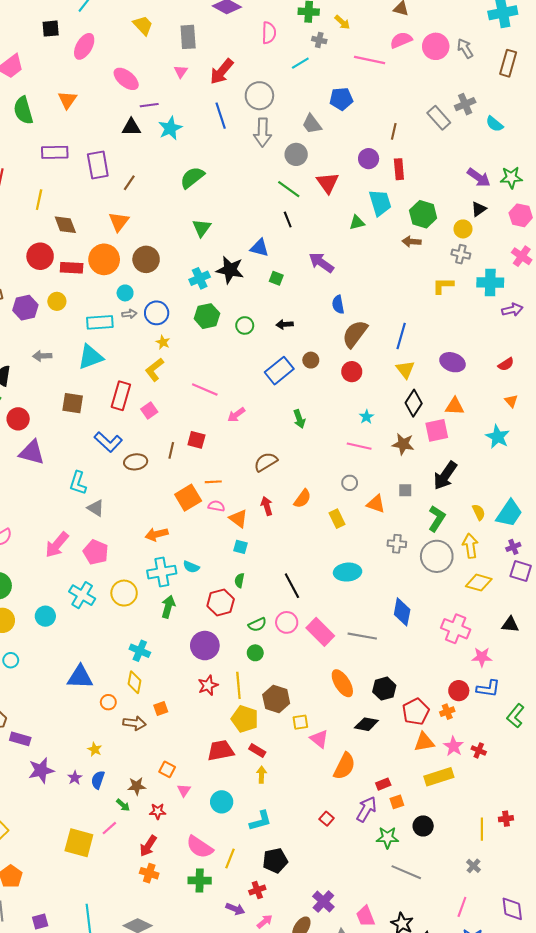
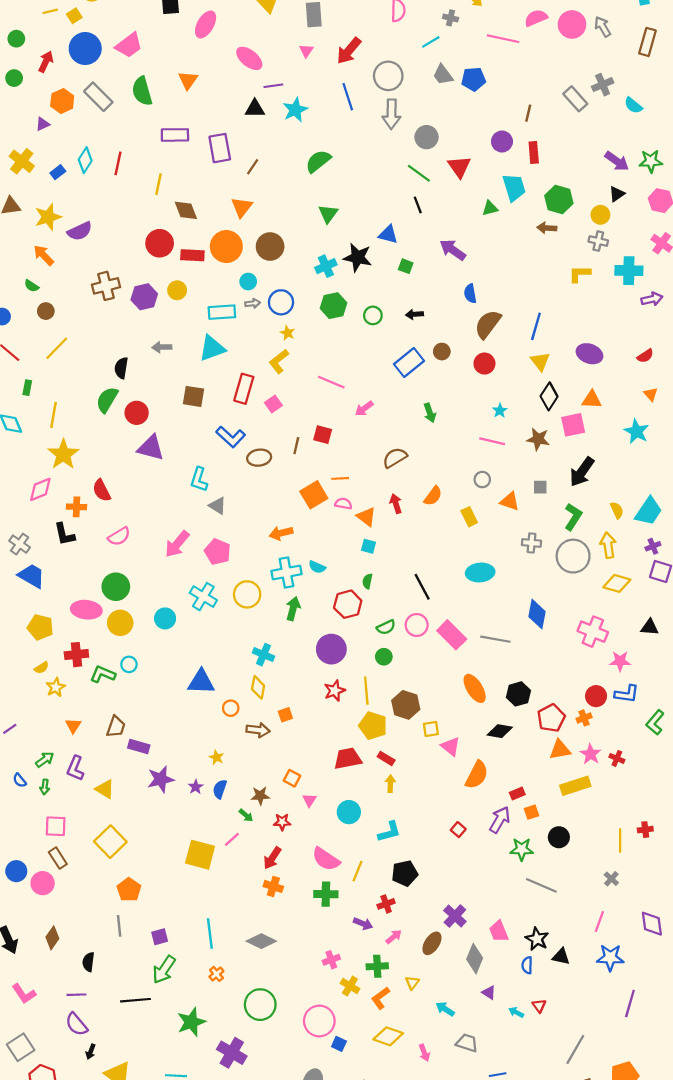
gray trapezoid: (312, 124) -> (443, 75), moved

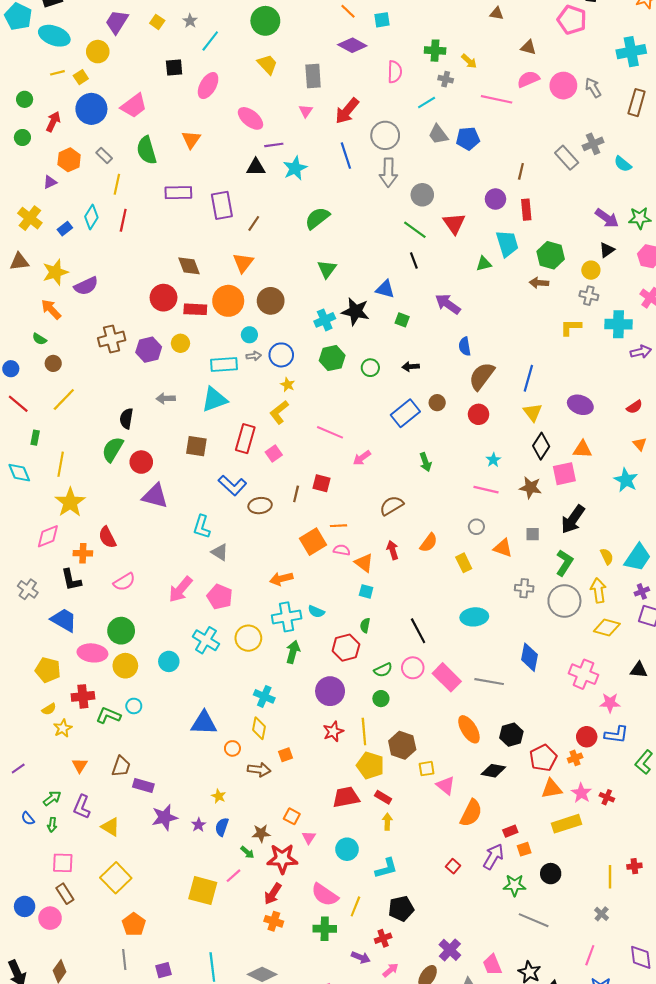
gray rectangle: (98, 97) -> (104, 156), size x0.6
yellow line: (158, 184) -> (117, 184), moved
blue trapezoid: (32, 576) -> (64, 620), moved
red star: (282, 822) -> (282, 859), size x1.8

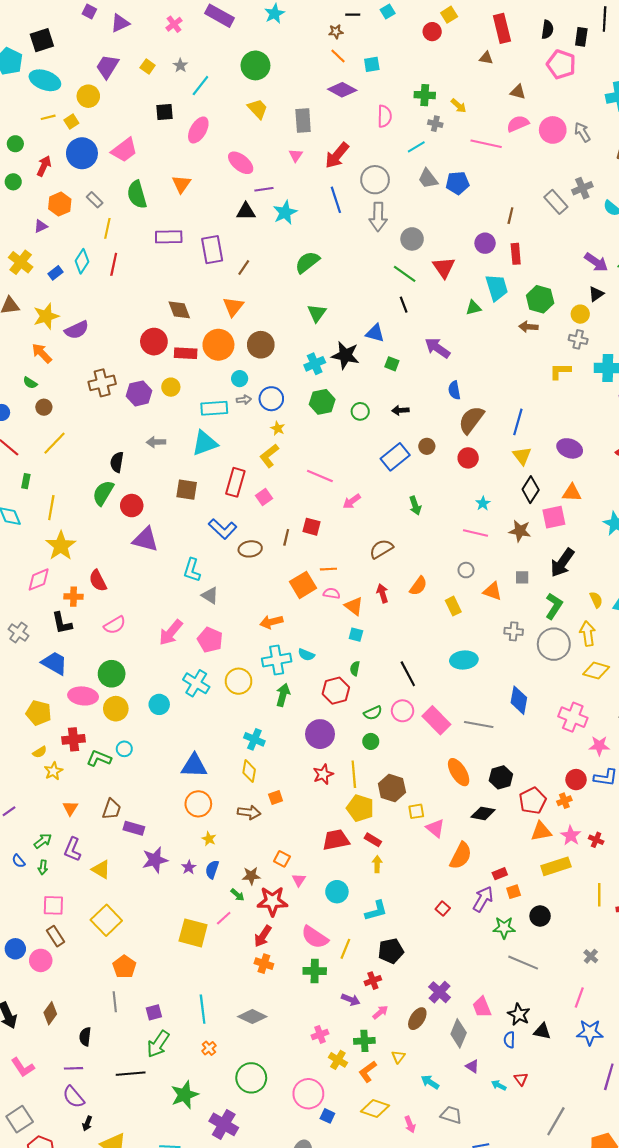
orange circle: (232, 748) -> (198, 804), moved, size x1.6
yellow line: (610, 877) -> (599, 895), moved

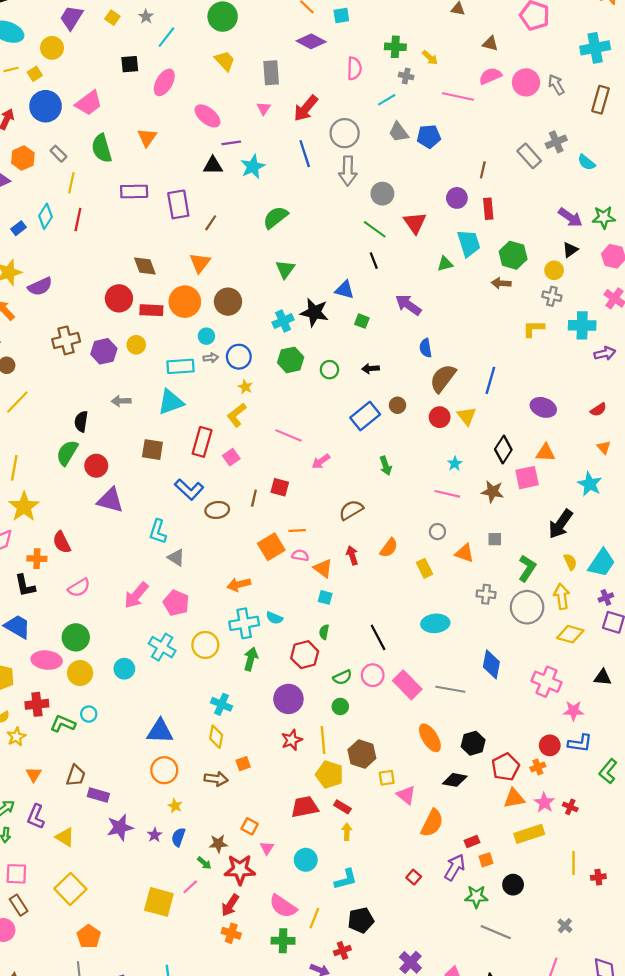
yellow triangle: (522, 456) -> (467, 416), moved
black arrow: (562, 563) -> (561, 524), moved

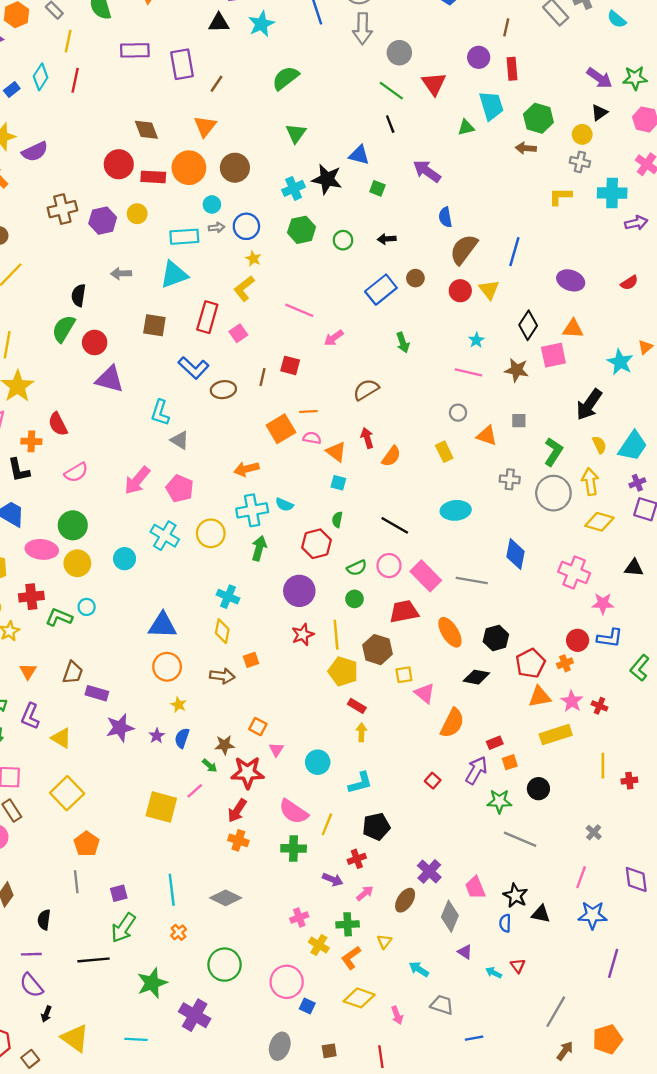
orange triangle: (604, 447) -> (645, 347), moved, turned 32
orange semicircle: (389, 548) -> (391, 456), moved
black line: (378, 637) -> (395, 525), turned -32
red trapezoid: (305, 807) -> (404, 612), moved

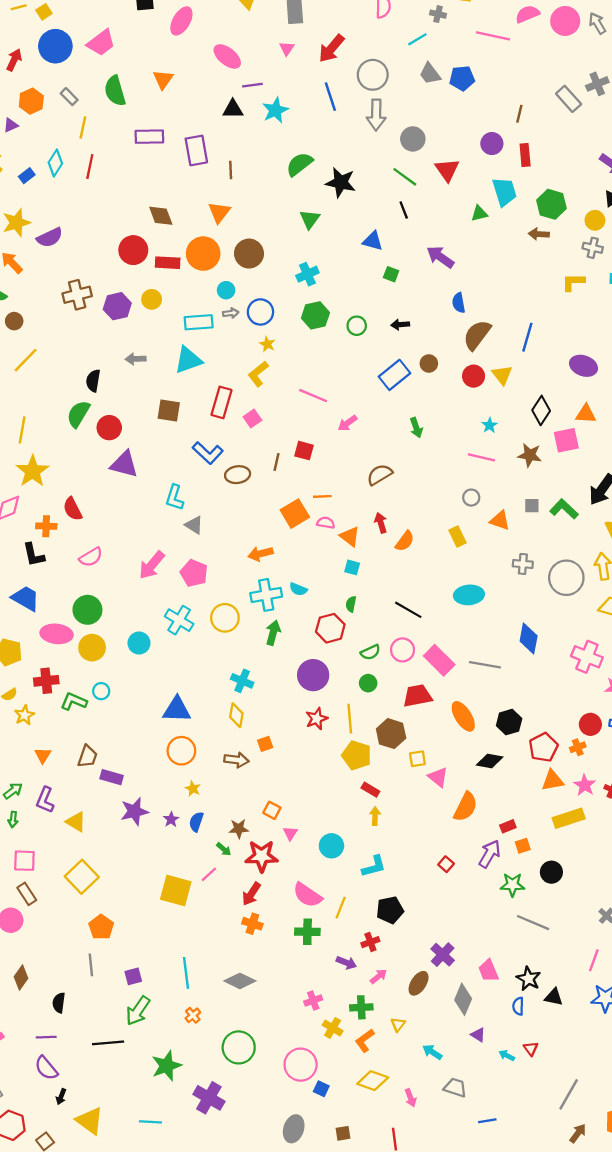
brown line: (216, 84) -> (231, 170), turned -36
black star: (327, 179) -> (341, 182), moved
green L-shape: (553, 452) -> (564, 509), moved, turned -80

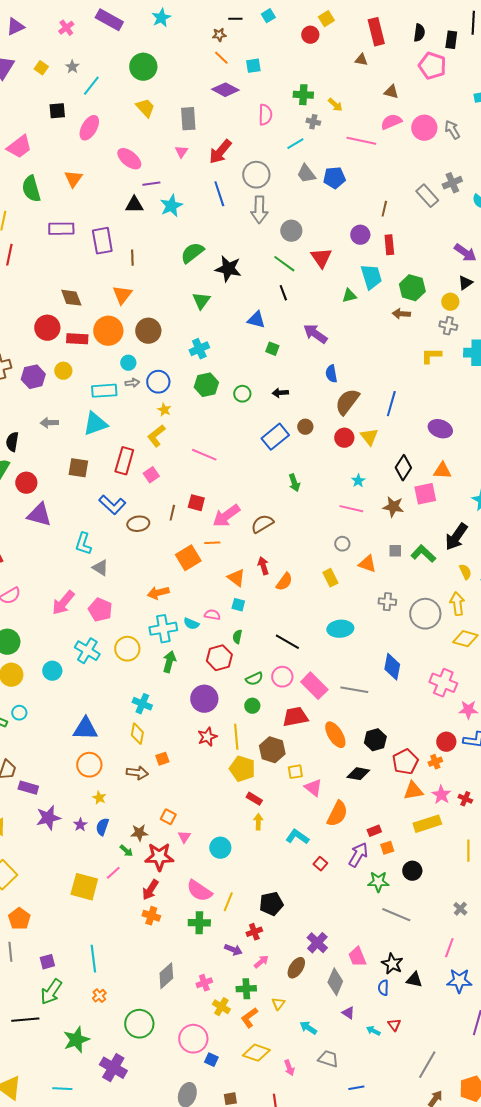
pink arrow: (348, 423) -> (226, 516), moved, size x1.6
pink semicircle: (326, 523) -> (212, 615), moved
cyan L-shape: (374, 866) -> (297, 837), moved, turned -130
gray diamond: (240, 981) -> (166, 976), moved, turned -68

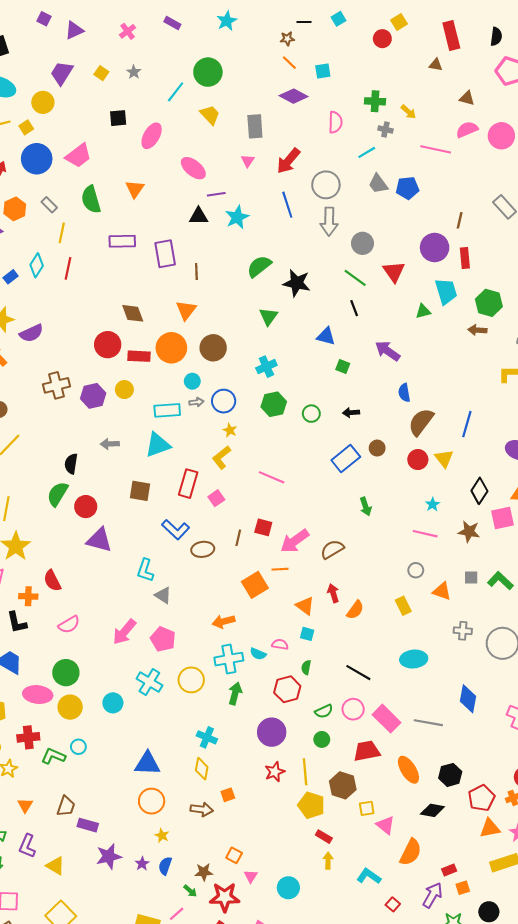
purple rectangle: (109, 20) -> (172, 23), size x0.6
cyan line: (91, 86) -> (176, 92), moved
purple circle: (360, 235) -> (435, 248), size x1.4

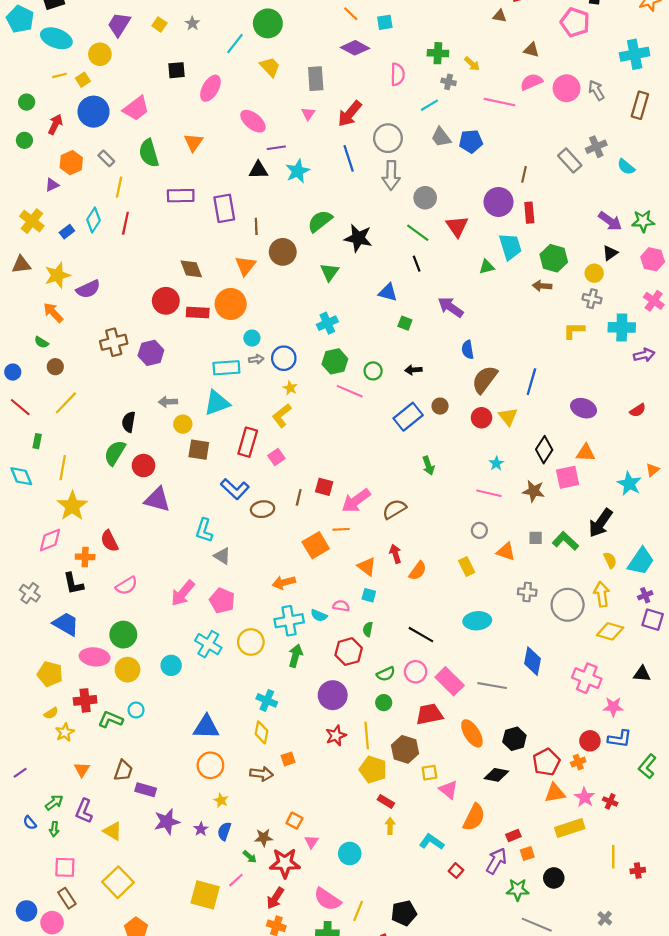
brown circle: (213, 348) -> (283, 252), moved
yellow circle: (124, 390) -> (183, 424), moved
pink line: (272, 477) -> (350, 391), moved

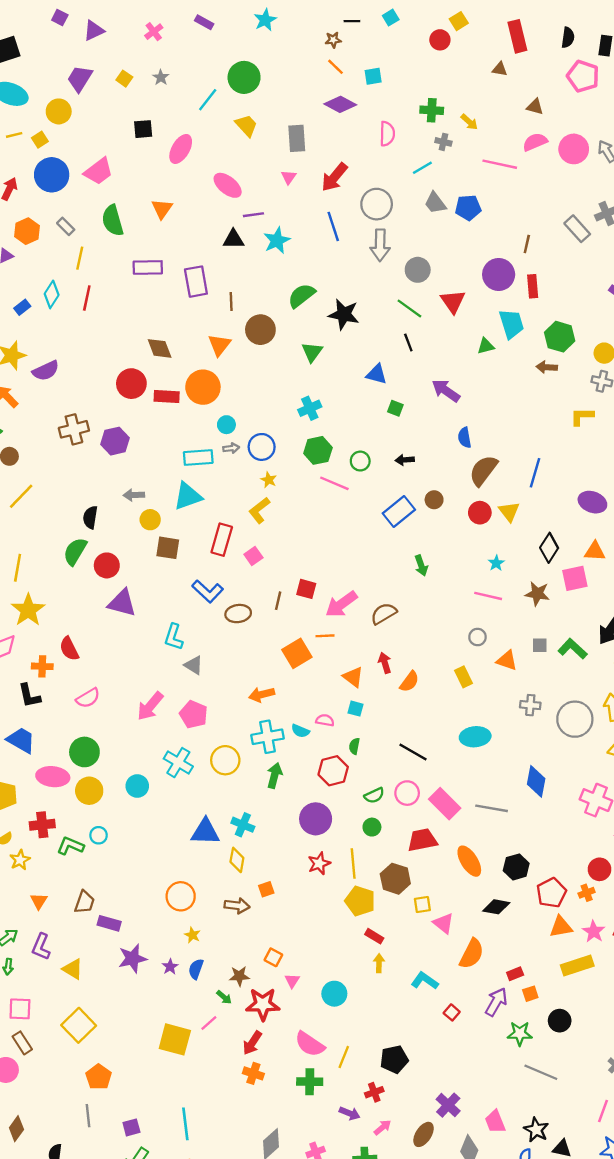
blue triangle: (206, 727) -> (205, 832), moved

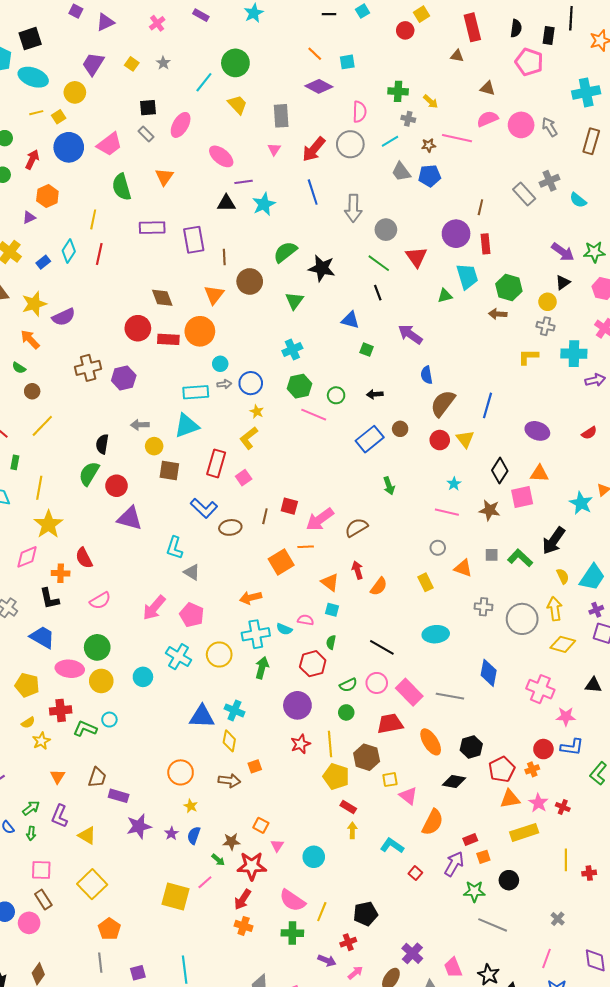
brown star: (333, 40) -> (429, 145), moved
gray circle: (377, 204) -> (350, 144), moved
gray rectangle: (66, 226) -> (146, 134), moved

